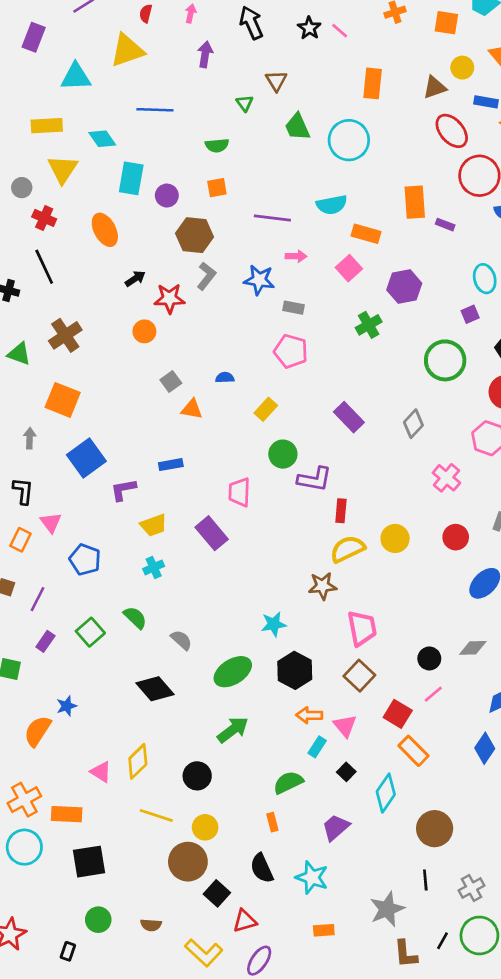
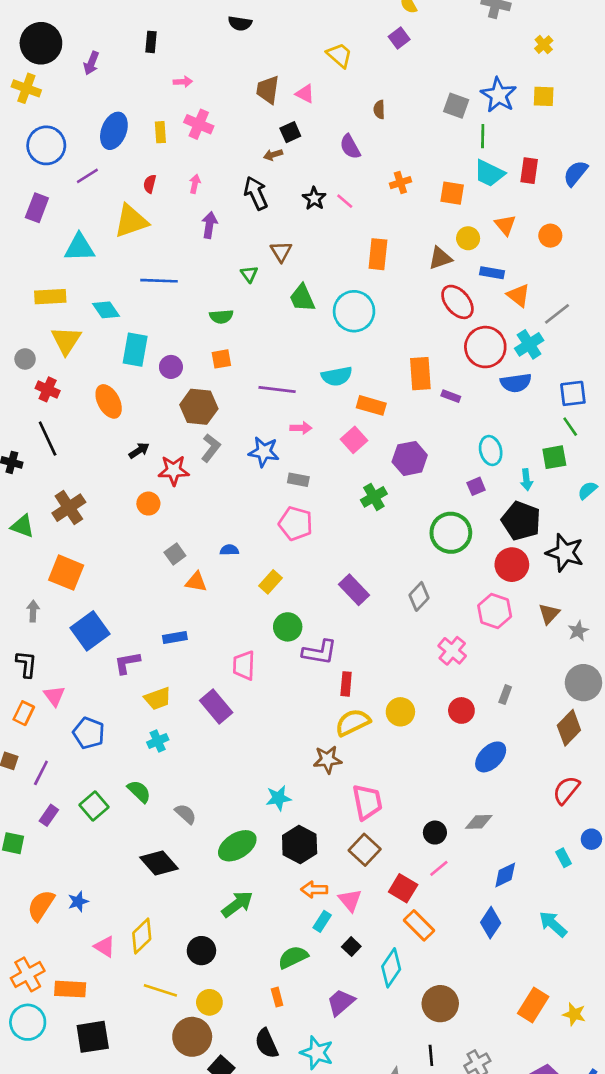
blue star: (67, 706) -> (78, 902), moved

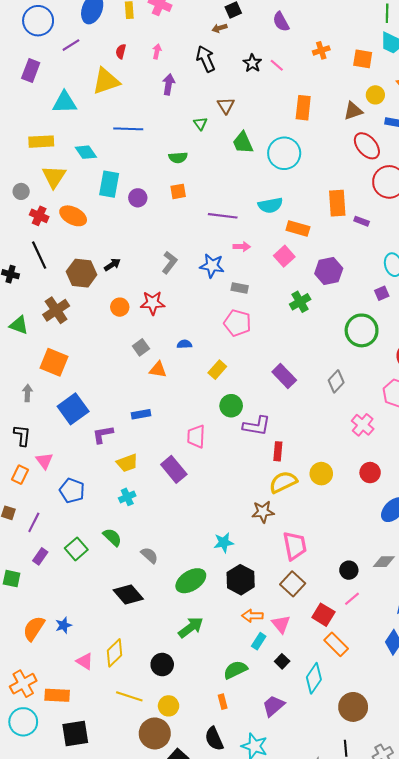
orange ellipse: (109, 401) -> (73, 216), moved, turned -35
brown hexagon: (199, 407) -> (82, 273), moved
red star: (174, 470) -> (153, 303), moved

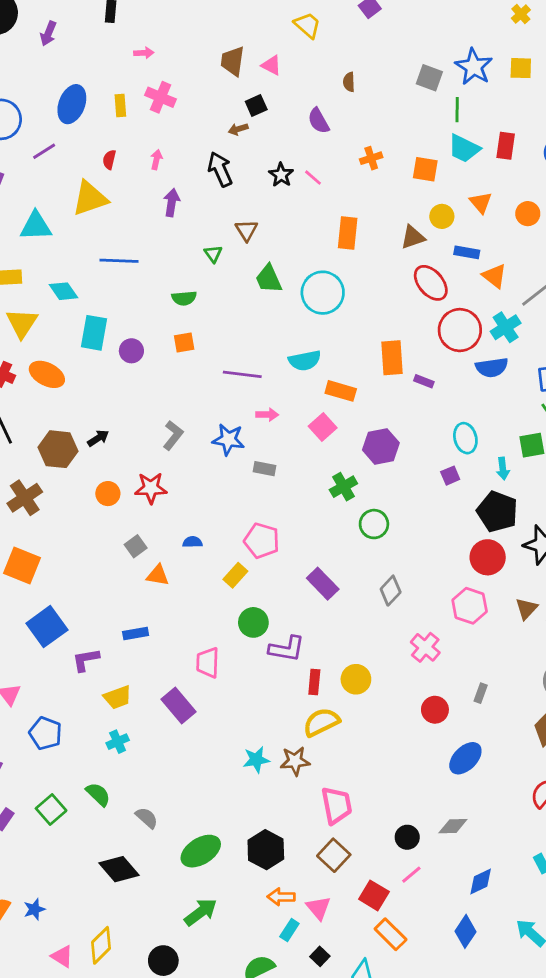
pink pentagon: (237, 323) -> (262, 541), moved
green circle: (362, 330) -> (374, 524), moved, size x0.7
yellow circle: (321, 474) -> (356, 679), moved
cyan star: (224, 543) -> (256, 760), moved

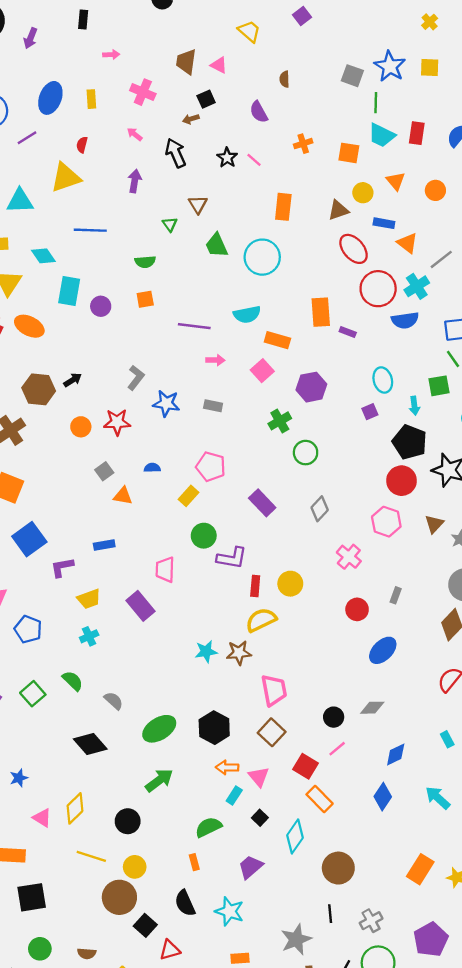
pink cross: (161, 97) -> (143, 92), moved
pink arrow: (156, 160) -> (135, 134), moved, turned -63
blue star: (228, 439) -> (166, 403), moved

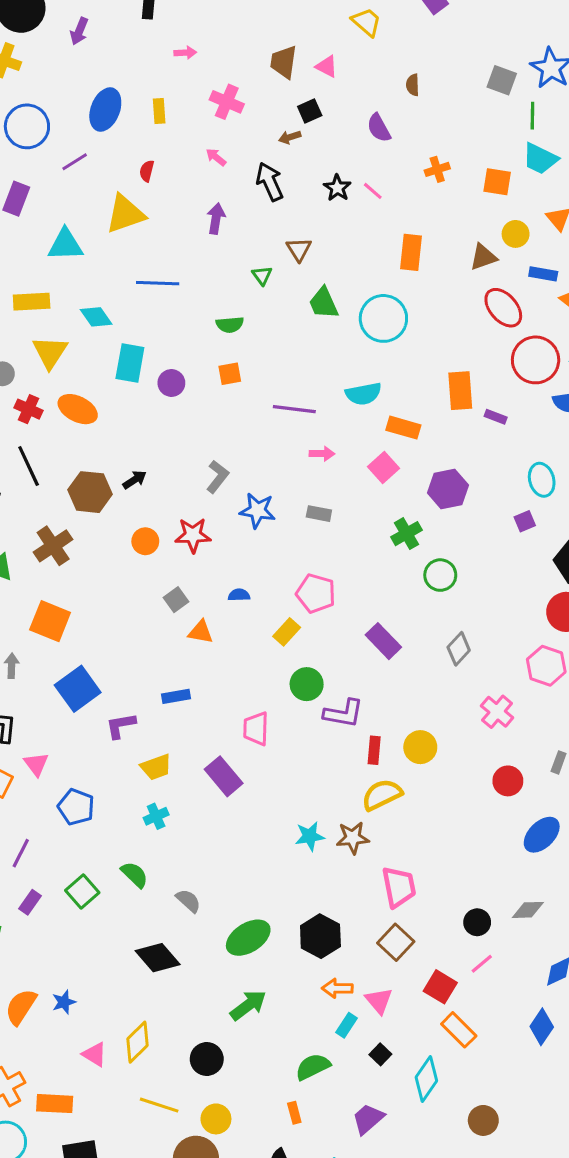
brown circle: (338, 868) -> (483, 1120), size x0.7

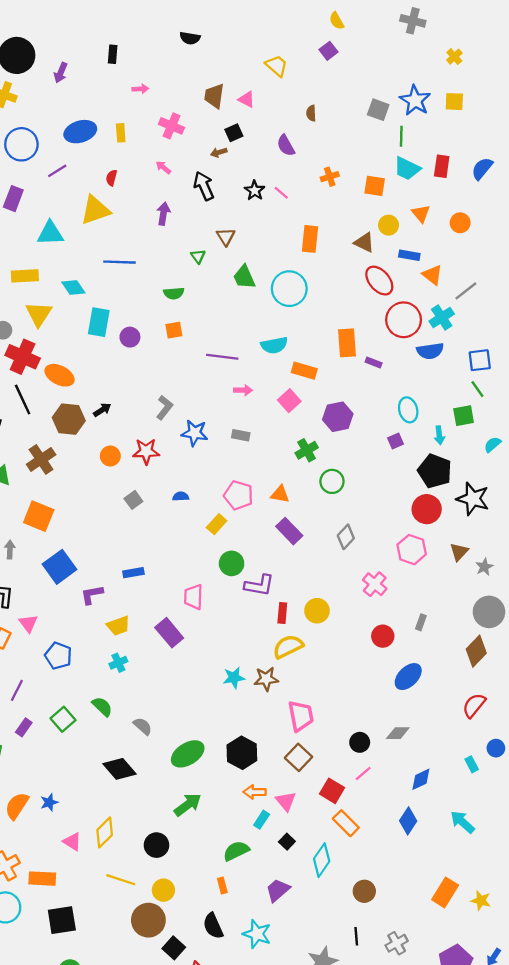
blue ellipse: (105, 110) -> (80, 132), turned 52
brown triangle: (483, 257) -> (364, 242), turned 45
red cross: (29, 409) -> (23, 357), size x1.6
orange ellipse: (78, 409) -> (60, 375), moved
orange triangle: (201, 632) -> (280, 494), moved

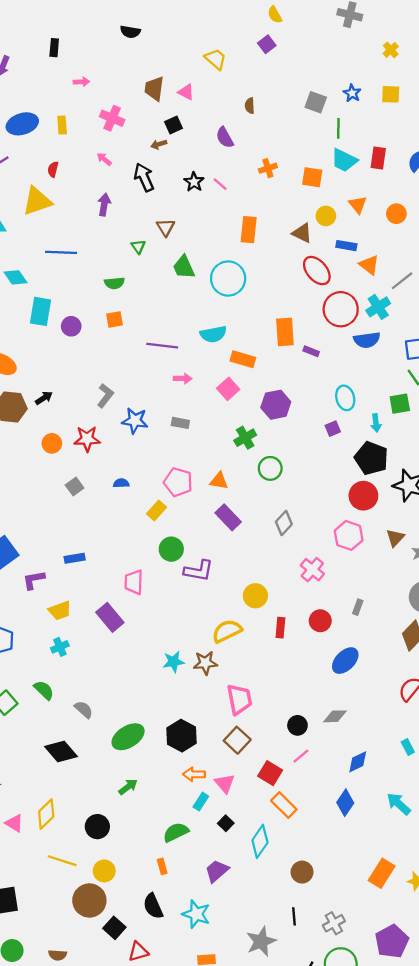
blue star: (415, 100) -> (352, 93), size x0.6
red rectangle: (282, 613) -> (280, 628), moved
green arrow: (188, 805) -> (128, 787), size x0.7

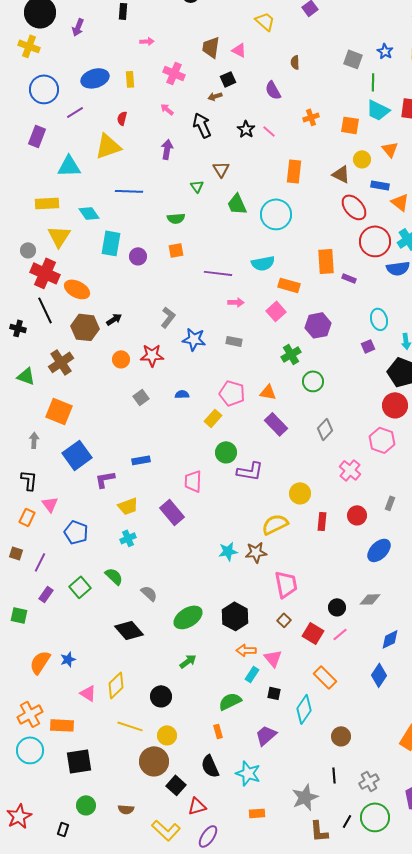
brown square: (237, 740) -> (284, 620), size x0.6
red square: (270, 773) -> (313, 633), moved
black square: (226, 823) -> (274, 693), turned -32

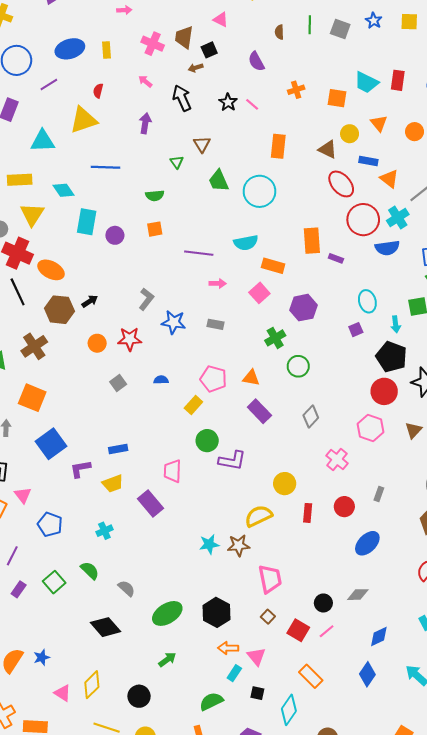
brown trapezoid: (211, 47) -> (184, 37), moved
green line: (373, 82) -> (310, 25), moved
yellow trapezoid: (128, 506) -> (113, 484), moved

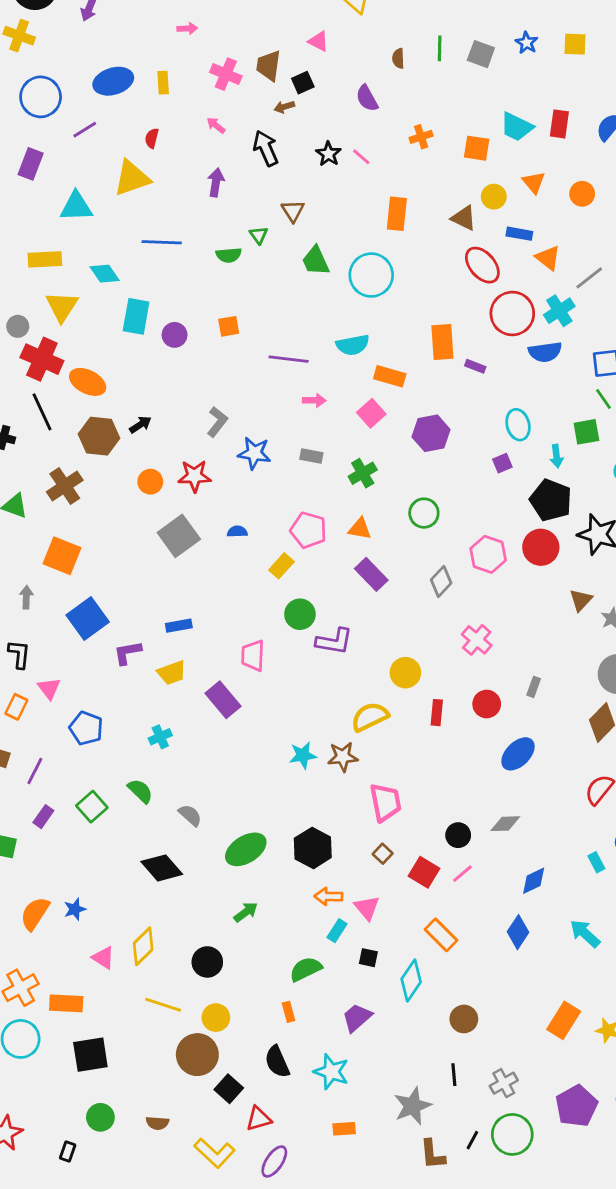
green semicircle: (155, 196) -> (229, 255), moved
green cross: (275, 338) -> (363, 473), moved
gray square: (118, 383) -> (179, 536), size x1.8
pink hexagon: (371, 428) -> (488, 554), moved

